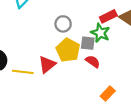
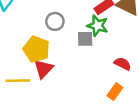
yellow pentagon: (68, 50) -> (36, 49), moved
red semicircle: (93, 61) -> (123, 64), moved

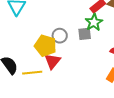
gray circle: (55, 21) -> (60, 36), moved
green star: (97, 26) -> (94, 22), turned 30

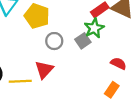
gray square: (85, 34) -> (83, 41), turned -32
yellow pentagon: (45, 46) -> (37, 16), moved

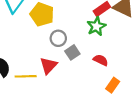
gray square: (83, 41) -> (72, 52), moved
red semicircle: (118, 63) -> (101, 60), moved

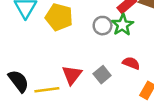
gray circle: (58, 38) -> (103, 26), moved
gray square: (72, 52) -> (102, 75), moved

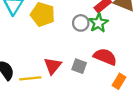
red semicircle: (131, 63) -> (105, 57), size x1.5
gray square: (102, 75) -> (79, 66), turned -32

